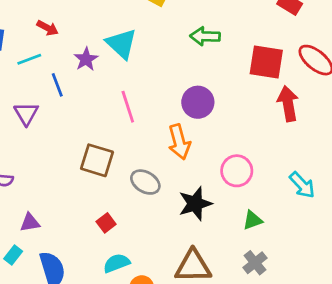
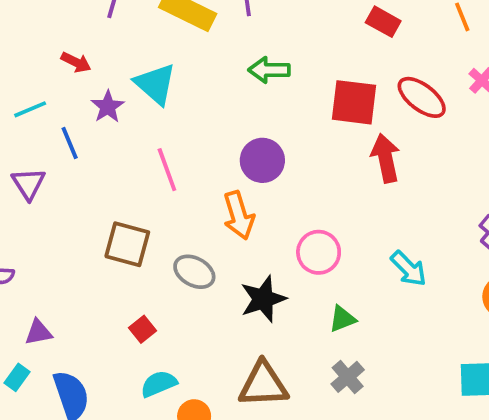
red arrow: (48, 28) -> (76, 62), moved

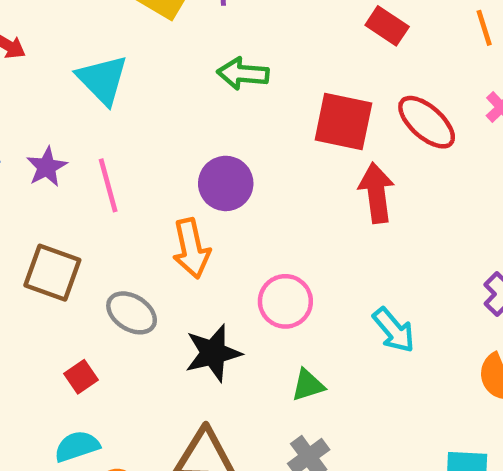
purple star: (108, 107) -> (47, 167), moved
red square: (143, 329) -> (81, 377), moved

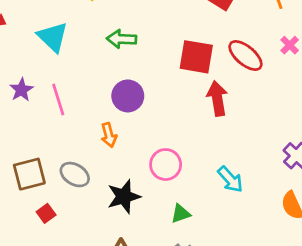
green arrow: (243, 74) -> (122, 39), moved
orange arrow: (191, 248) -> (109, 135), size x0.7
brown square: (52, 273) -> (29, 174), moved, turned -32

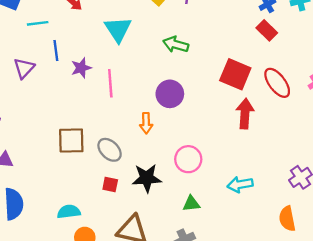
cyan arrow: (230, 179) -> (240, 184), turned 110
red square: (46, 213) -> (110, 184), moved, turned 35

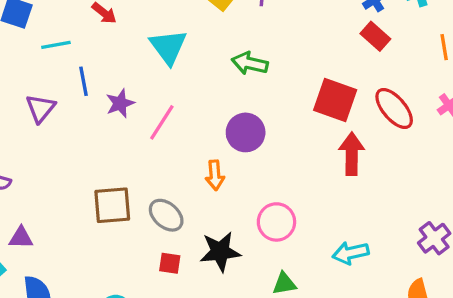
pink line: (110, 83) -> (162, 122), turned 40

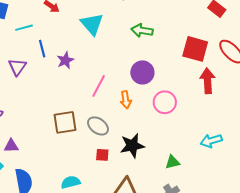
pink line: (162, 122) -> (99, 86), moved
pink circle: (276, 222) -> (165, 102), moved

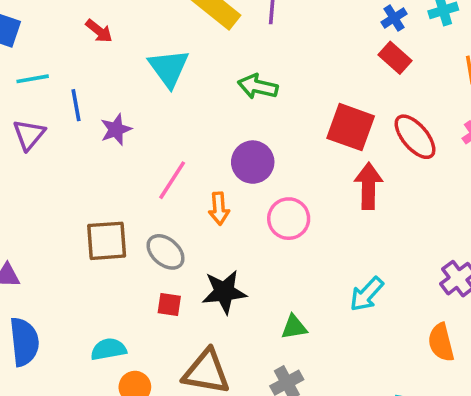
cyan line: (24, 28) -> (33, 79), moved
cyan arrow: (211, 141) -> (367, 294), turned -35

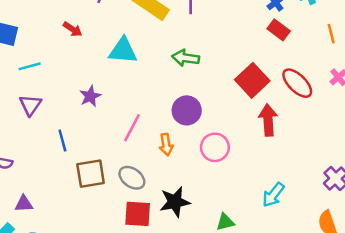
cyan triangle: (169, 68) -> (123, 51), turned -44
blue line: (76, 105) -> (62, 141), moved
red square: (351, 127) -> (252, 80), turned 32
red square: (169, 305) -> (138, 214), size x1.6

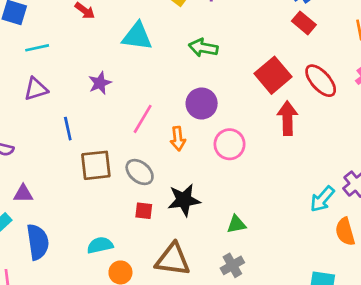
purple triangle: (30, 105) -> (36, 89), turned 35
cyan arrow: (273, 195) -> (322, 199), moved
red square: (138, 214) -> (144, 211), size x0.6

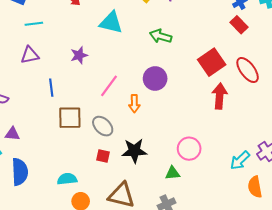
pink circle: (230, 144) -> (189, 149), moved

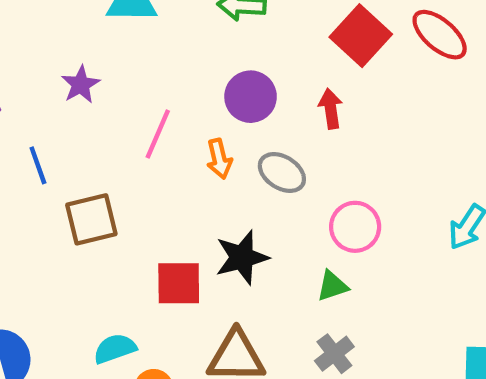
red arrow: (220, 96) -> (331, 109), moved, size x0.7
gray ellipse: (103, 126) -> (282, 172), moved
red square: (103, 156) -> (179, 283), size x1.6

